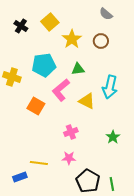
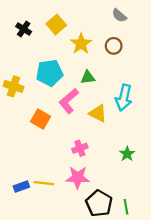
pink star: (69, 158) -> (78, 178), size x1.5
blue rectangle: (20, 177) -> (21, 186), moved

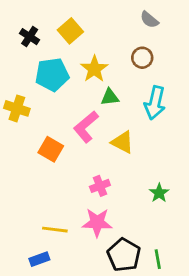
yellow star: (81, 44) -> (94, 69), moved
cyan pentagon: (50, 73) -> (52, 75), moved
cyan arrow: (124, 98) -> (155, 103), moved
blue rectangle: (21, 186) -> (39, 259), moved

